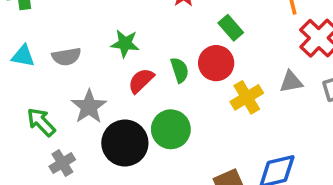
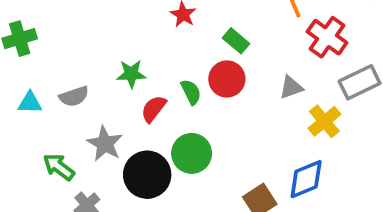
gray triangle: (291, 82) -> (291, 87), moved
yellow cross: (247, 97) -> (324, 121), moved

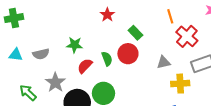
yellow cross: (324, 121) -> (180, 84), turned 30

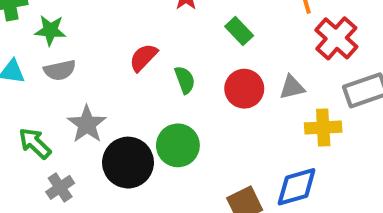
green star: (75, 45) -> (50, 30), moved
red circle: (128, 54) -> (244, 89), moved
red semicircle: (85, 66) -> (143, 57), moved

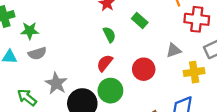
red cross: (336, 38) -> (197, 19), turned -30
red semicircle: (143, 57) -> (105, 63), moved
green semicircle: (185, 80) -> (109, 35), moved
red circle: (244, 89) -> (144, 69), moved

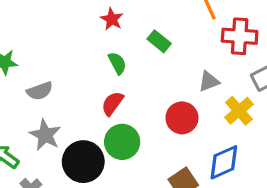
gray semicircle: (37, 53) -> (40, 91), moved
red circle: (144, 69) -> (182, 118), moved
yellow cross: (194, 72) -> (239, 111), turned -30

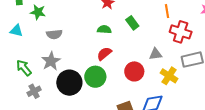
green semicircle: (117, 63) -> (104, 29), turned -72
red semicircle: (112, 103) -> (104, 54), moved
yellow cross: (239, 111) -> (169, 76), turned -30

